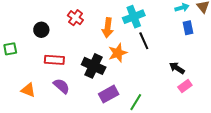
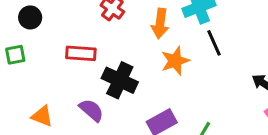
black circle: (41, 30) -> (30, 17), moved
red rectangle: (54, 60) -> (81, 53), moved
black cross: (94, 66) -> (120, 80), moved

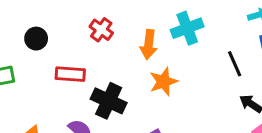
black circle: (30, 17) -> (36, 39), moved
black line: (214, 43) -> (235, 64), moved

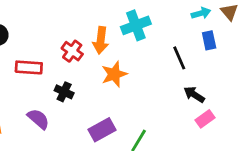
red cross: (101, 30) -> (72, 51), moved
black cross: (109, 101) -> (64, 92), size x0.6

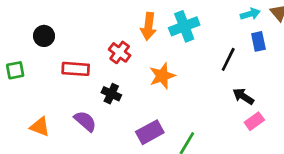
orange arrow: (101, 40) -> (148, 26), moved
black line: (179, 58) -> (228, 59), turned 50

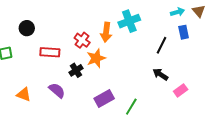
orange arrow: (148, 26) -> (106, 32), moved
orange star: (162, 76) -> (96, 58), moved
black cross: (111, 94) -> (76, 70), turned 32
black arrow: (243, 96) -> (160, 74), moved

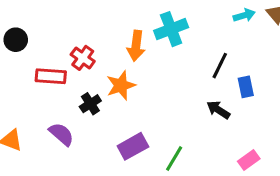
blue rectangle: (184, 32) -> (246, 87), moved
red cross: (82, 40) -> (83, 58), moved
pink rectangle: (181, 90) -> (249, 160), moved

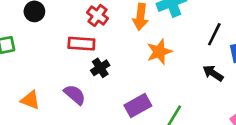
red cross: (83, 58) -> (98, 15), moved
red rectangle: (51, 76) -> (81, 44), moved
orange star: (121, 85) -> (159, 52), moved

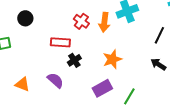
red cross: (98, 15) -> (81, 21), moved
orange star: (159, 52) -> (112, 59), moved

